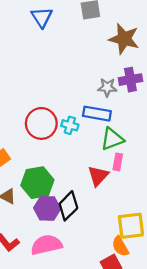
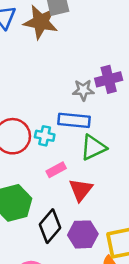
brown star: (124, 39) -> (41, 22), moved
pink rectangle: (118, 162) -> (56, 170), moved, turned 56
purple hexagon: (47, 208) -> (83, 234), moved

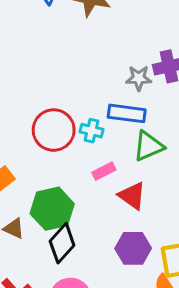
red triangle: (81, 190) -> (132, 196), turned -35
black diamond: (50, 226) -> (62, 243), moved

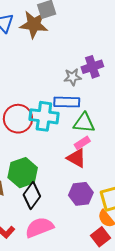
cyan cross: (92, 131) -> (44, 116), size x1.8
green triangle: (148, 146) -> (84, 123), turned 35
pink rectangle: (104, 171) -> (82, 143), moved

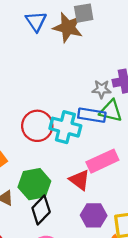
green triangle: (84, 123) -> (111, 111), moved
pink rectangle: (82, 143) -> (102, 161), size x1.8
red triangle: (76, 158) -> (80, 180), moved

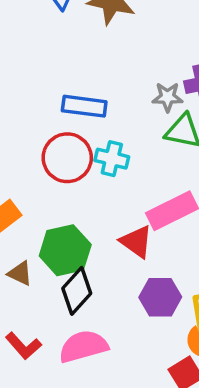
blue rectangle: (92, 115) -> (84, 106), moved
cyan cross: (65, 127) -> (112, 159), size x0.7

